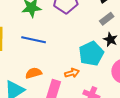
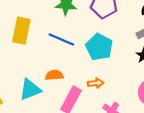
cyan pentagon: (91, 54) -> (99, 47), moved, turned -30

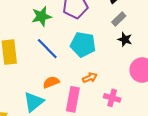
blue line: (61, 40) -> (47, 49), turned 40

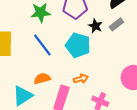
black star: (125, 39) -> (95, 26), moved

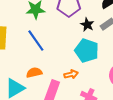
cyan pentagon: (78, 45) -> (87, 51), moved

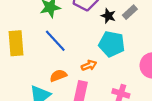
orange arrow: (71, 74) -> (89, 65), moved

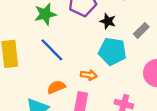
gray rectangle: (130, 12) -> (141, 30), moved
orange arrow: (89, 65) -> (89, 75), turned 32

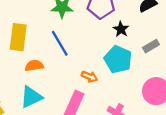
orange semicircle: (56, 87) -> (34, 66), moved

